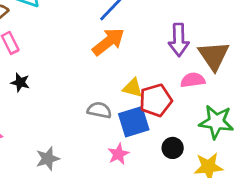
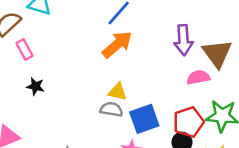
yellow triangle: (133, 88) -> (118, 92), moved
red pentagon: (156, 100) -> (189, 122), moved

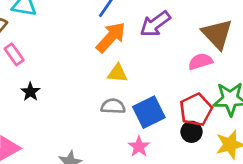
purple arrow: (183, 40) -> (155, 24), moved, turned 64
black star: (35, 86) -> (30, 92), turned 30
yellow triangle: (118, 92) -> (117, 73), moved

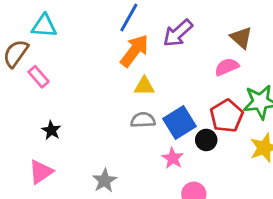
brown triangle: (217, 34) -> (241, 38), size x0.7
black star: (30, 92) -> (51, 130), moved
black circle: (191, 132) -> (206, 140), moved

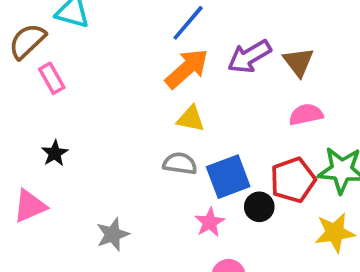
brown triangle: (241, 38) -> (298, 62), moved

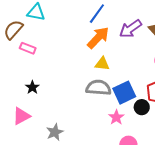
pink rectangle: (52, 78) -> (28, 48), turned -35
gray semicircle: (180, 163) -> (98, 88), size x1.4
gray star: (113, 234) -> (55, 132), moved

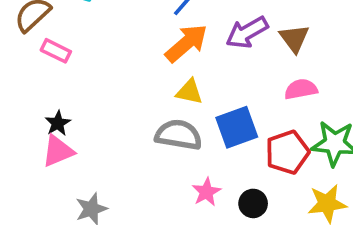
blue square: (124, 93) -> (237, 127), moved
black circle: (142, 107) -> (253, 203), moved
pink triangle: (21, 116) -> (58, 151), moved

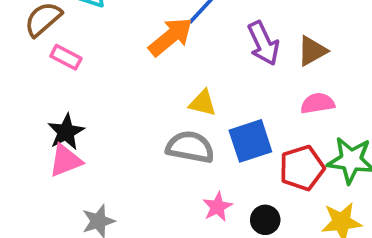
purple arrow: (247, 32) -> (263, 43), turned -87
brown triangle: (294, 38) -> (312, 51), turned 36
orange arrow: (186, 43) -> (171, 37), moved
black star: (58, 123) -> (66, 132), size x1.4

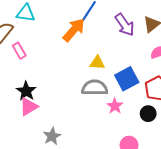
pink rectangle: (66, 57) -> (19, 51), turned 42
pink star: (217, 207) -> (115, 106), moved
black circle: (265, 220) -> (148, 114), moved

